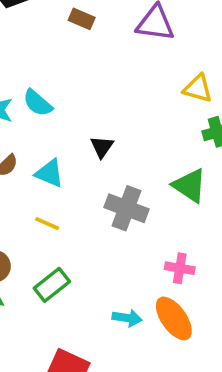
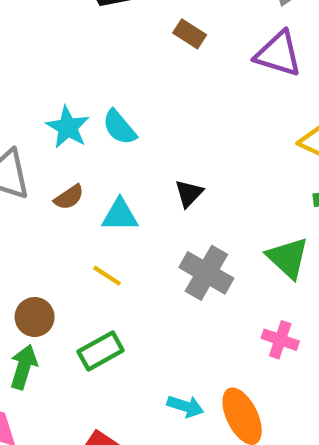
cyan triangle: (49, 173) -> (120, 215), turned -32
pink cross: (180, 268) -> (280, 340), moved

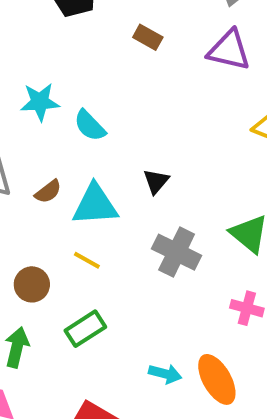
cyan star: (68, 127) -> (40, 102), moved, turned -30
cyan triangle: (120, 215) -> (95, 205), size x1.4
brown circle: (35, 317) -> (32, 284), moved

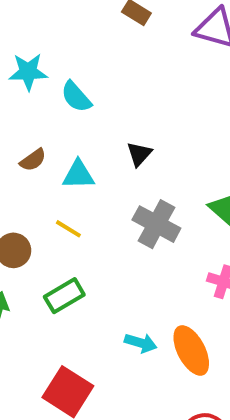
cyan triangle: (95, 205) -> (78, 175), size x0.7

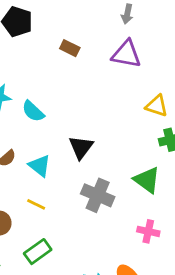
black triangle: (139, 154) -> (81, 147), size x1.4
cyan triangle: (78, 175) -> (40, 166), turned 45

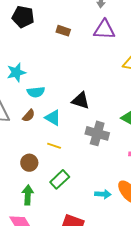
cyan semicircle: (33, 111) -> (36, 92), moved, turned -42
black triangle: (81, 147) -> (81, 101), turned -42

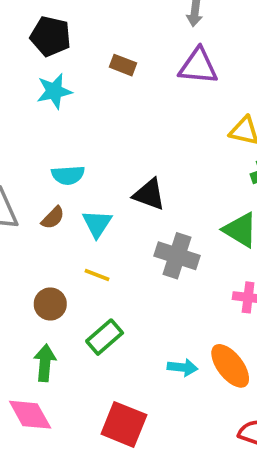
cyan star: (16, 72) -> (54, 91), moved
cyan triangle: (53, 118) -> (97, 224), turned 30

